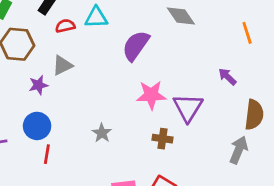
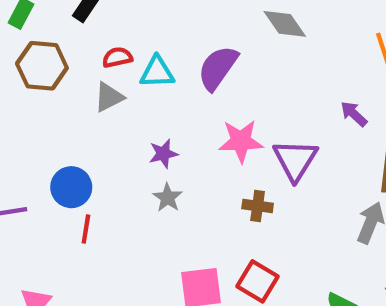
cyan triangle: (96, 17) -> (157, 72), moved
red semicircle: (65, 26) -> (117, 57), moved
purple star: (38, 85) -> (163, 154), moved

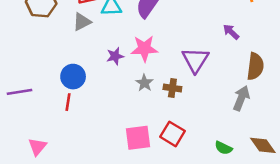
pink star: (241, 141) -> (144, 48), moved
blue circle: (71, 187) -> (73, 77), moved
gray star: (168, 198) -> (144, 83), moved

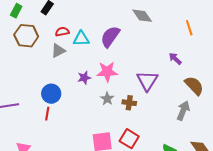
brown semicircle: (255, 66) -> (194, 86), turned -50

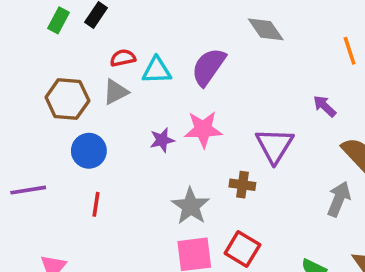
green rectangle: (16, 11) -> (59, 20), moved
brown hexagon: (26, 36) -> (67, 99), moved
blue circle: (51, 94) -> (89, 151), moved
gray star: (107, 99) -> (191, 206), moved, size x1.5

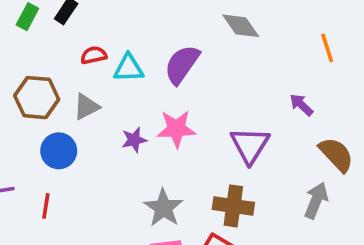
gray triangle: (116, 92) -> (86, 107), moved
brown cross: (242, 185) -> (233, 206), moved, size x1.5
red line: (96, 204) -> (46, 206), moved

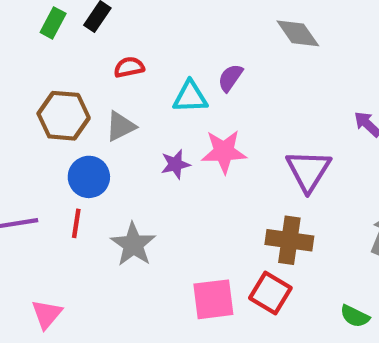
purple semicircle: (182, 64) -> (230, 78), size x0.6
cyan triangle: (129, 68) -> (190, 97), moved
red line: (46, 206) -> (76, 223), moved
gray star: (164, 208) -> (133, 244), moved

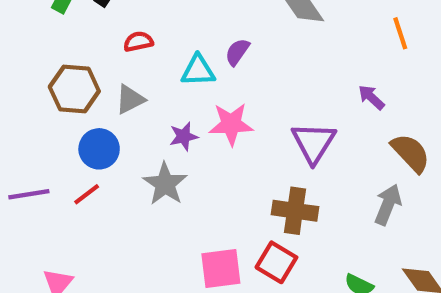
red line: (76, 223) -> (87, 194), turned 44
gray star: (133, 244) -> (165, 184), moved

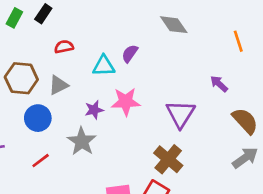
red line: (87, 194) -> (41, 161), moved
gray arrow: (388, 205) -> (245, 158), moved, turned 32
brown cross: (295, 211) -> (168, 159), turned 32

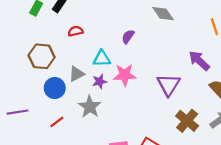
cyan triangle: (104, 66) -> (102, 58), moved
purple arrow: (219, 84) -> (199, 61), size x1.5
gray triangle: (58, 85) -> (77, 74), moved
brown cross: (168, 159) -> (187, 121), moved

